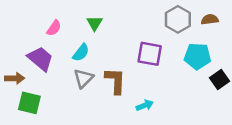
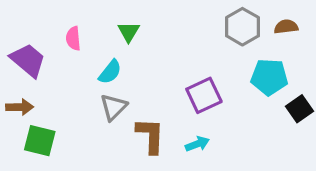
pink semicircle: (54, 28) -> (73, 38), turned 140
purple square: (150, 54) -> (204, 95), moved, turned -35
purple trapezoid: (40, 59) -> (28, 60), moved
brown L-shape: (115, 81) -> (150, 136), moved

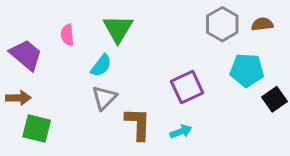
green triangle: (129, 32) -> (118, 29), size x1.5

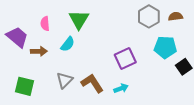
brown arrow: (18, 98) -> (39, 51), moved
gray triangle: (104, 98) -> (65, 80), moved
brown L-shape: (138, 124) -> (92, 83), turned -35

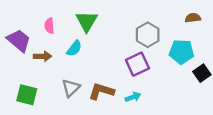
gray hexagon: (149, 16) -> (148, 35), moved
brown L-shape: (92, 83) -> (101, 91), turned -40

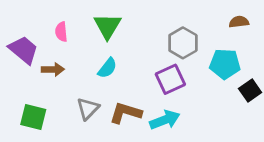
cyan semicircle: (74, 48) -> (107, 68), moved
cyan arrow: (133, 97) -> (165, 120), size x1.5

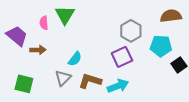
brown semicircle: (239, 22) -> (171, 16), size x1.5
green triangle: (107, 26) -> (65, 15), moved
cyan semicircle: (107, 68) -> (75, 59), moved

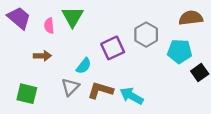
purple trapezoid: (17, 36) -> (19, 18), moved
purple square: (122, 57) -> (113, 48), moved
cyan arrow: (118, 86) -> (132, 96), turned -130

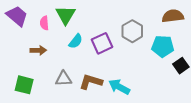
cyan semicircle: (84, 66) -> (76, 41), moved
gray triangle: (70, 87) -> (64, 79), turned 42

